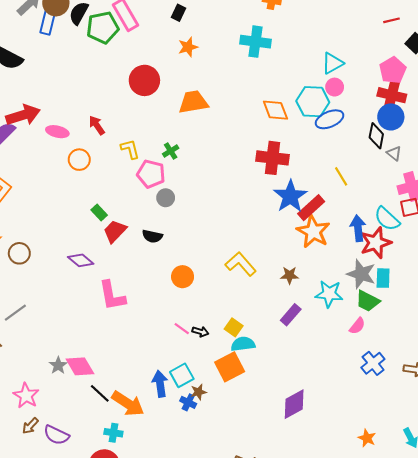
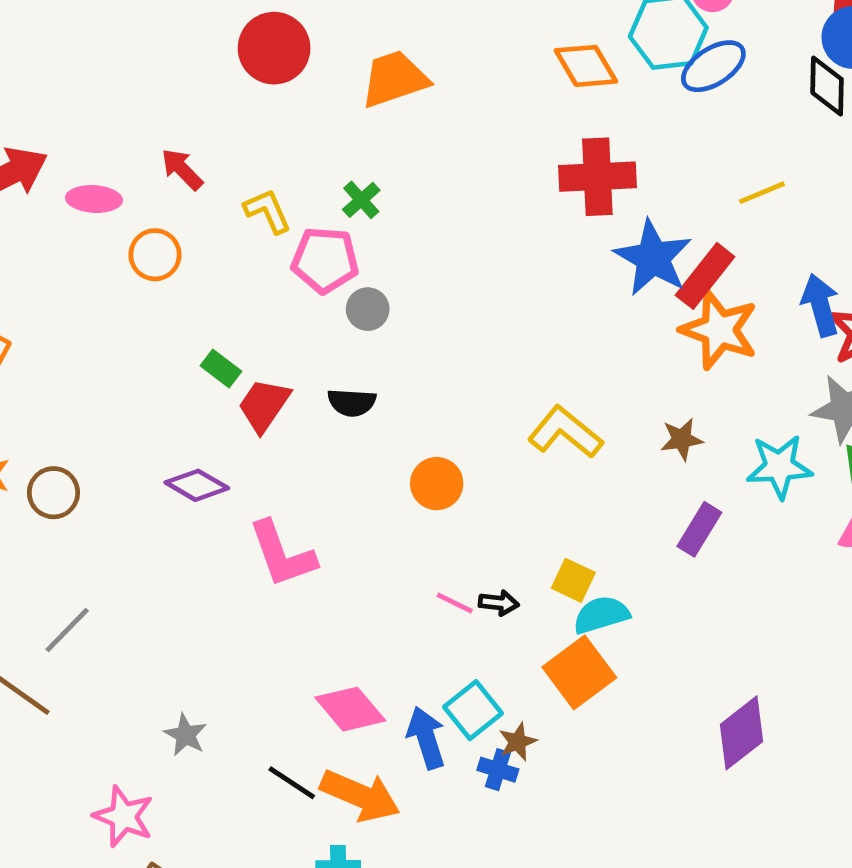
yellow line: (341, 176) -> (762, 193), turned -72
pink diamond: (80, 366) -> (350, 709), moved

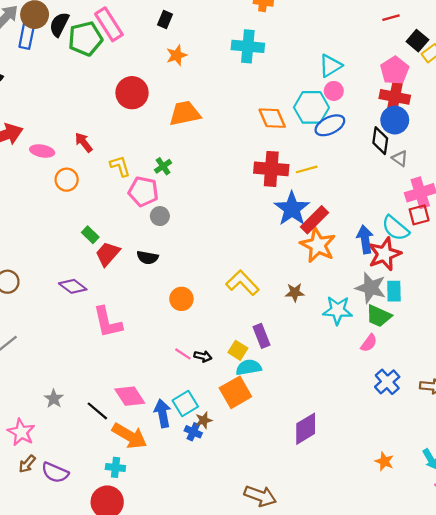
yellow line: (762, 193) -> (307, 169), moved
purple rectangle: (699, 529) -> (262, 336), moved, turned -60
black line: (292, 783) -> (97, 411), moved

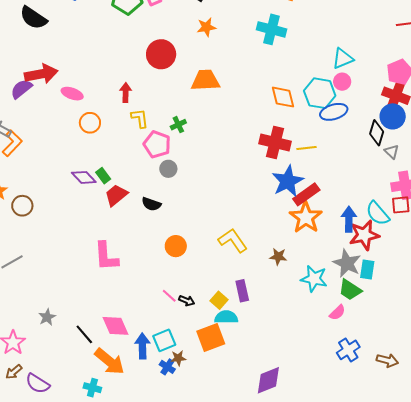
red arrow: (84, 142) -> (126, 93), moved, turned 30
purple diamond: (73, 286) -> (84, 177), moved

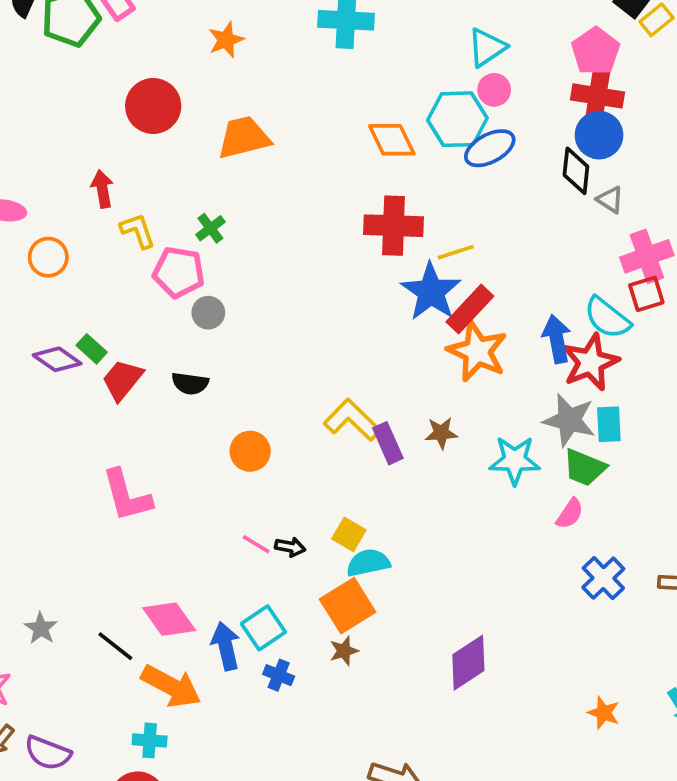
yellow line: (307, 148) -> (456, 252), moved
purple rectangle: (242, 291) -> (388, 443), moved
brown star: (178, 358) -> (344, 651), moved

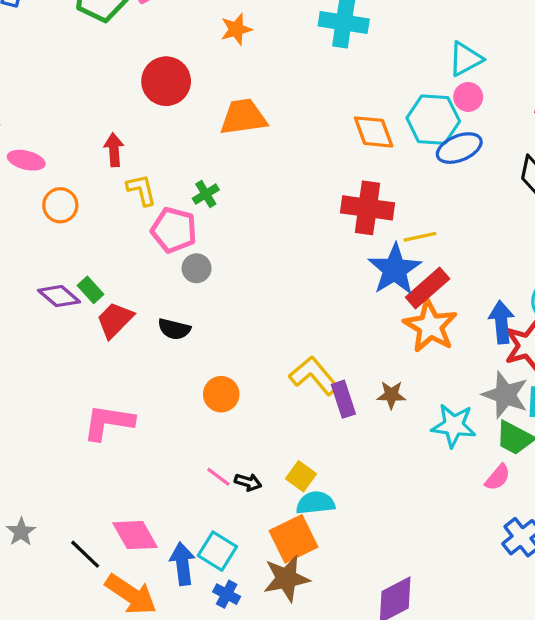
pink L-shape: (127, 495) -> (108, 422), turned 108
cyan square: (263, 628) -> (217, 551), turned -30
brown star: (344, 651) -> (286, 578), size x1.8

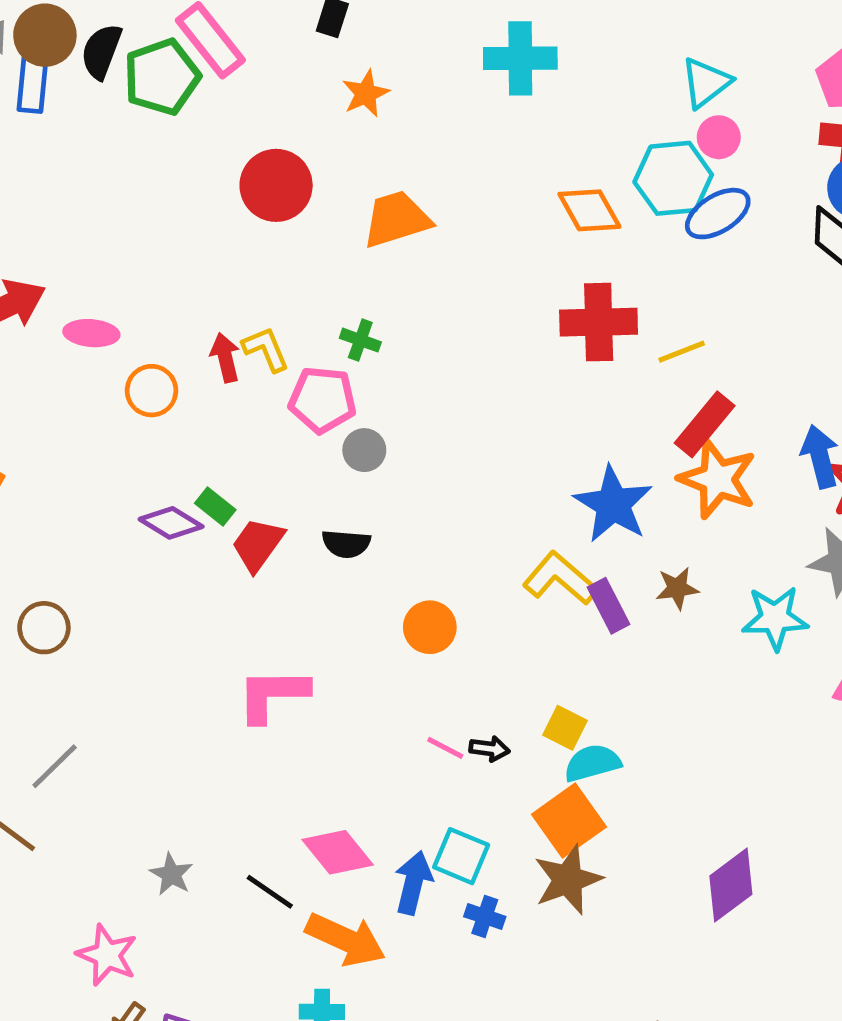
red arrow: (114, 150) -> (225, 358), moved
green cross: (206, 194) -> (360, 340), turned -30
blue star: (395, 269) -> (613, 504), moved
blue arrow: (182, 564) -> (413, 883), turned 30

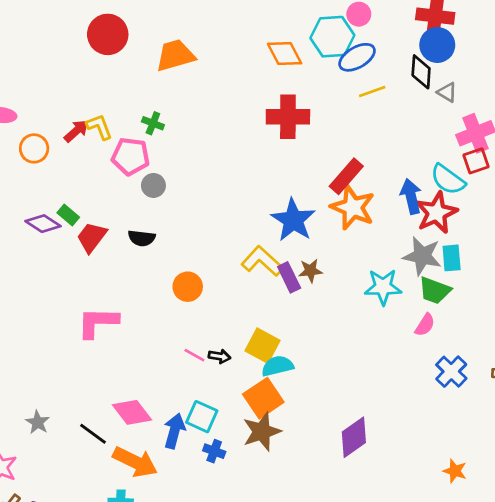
yellow line: (682, 352) -> (372, 92), moved
red arrow: (225, 358) -> (76, 131), turned 60
brown star: (677, 588) -> (310, 271), moved
yellow square: (565, 728) -> (263, 346), size x1.4

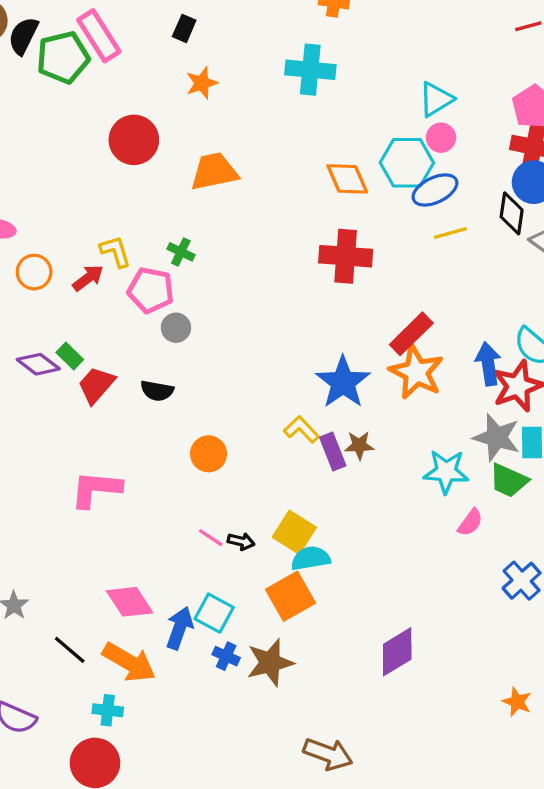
red arrow: (76, 131) -> (88, 278), moved
yellow L-shape: (262, 261) -> (301, 429), size x0.7
pink semicircle: (425, 325) -> (470, 523), moved
brown star: (262, 432) -> (270, 663), moved
black line: (93, 434) -> (70, 650), moved

